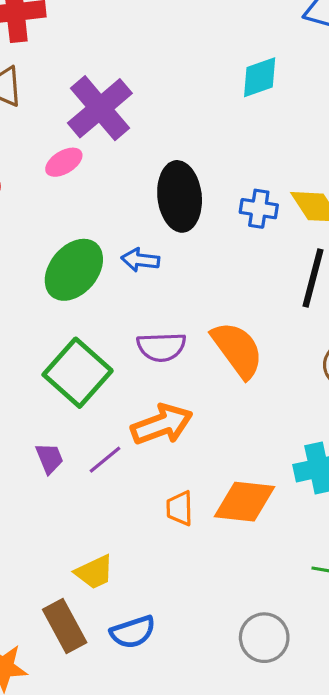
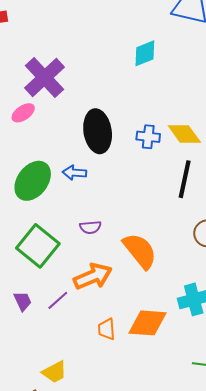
purple semicircle: (161, 347) -> (90, 227), size x0.7
orange semicircle: (237, 350) -> (140, 251), moved

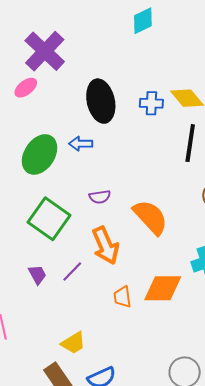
orange arrow: (93, 276) -> (105, 245), turned 93

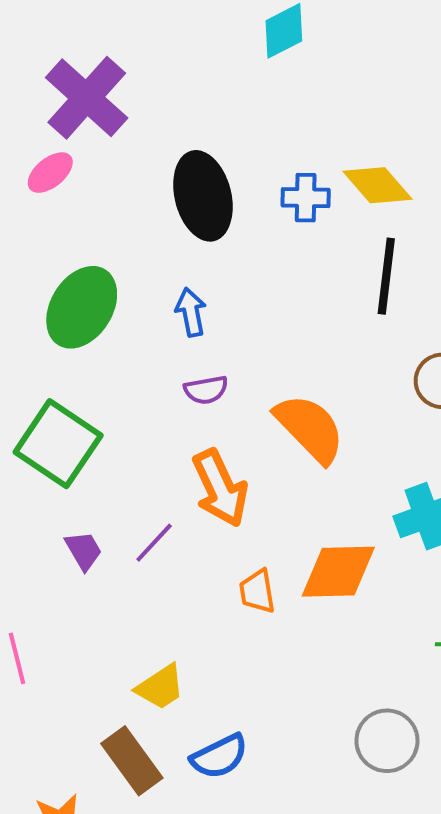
blue arrow: (81, 144) -> (191, 312), moved, turned 80
green square: (49, 219) -> (58, 444), moved

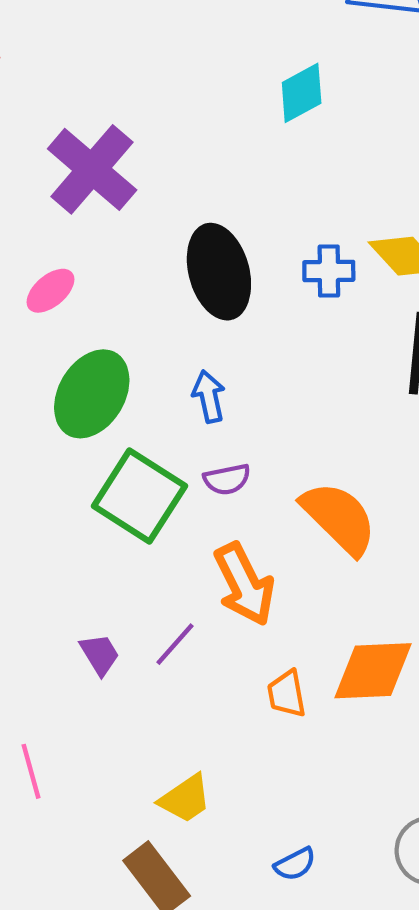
pink ellipse: (50, 173) -> (50, 291), moved
green square: (58, 444) -> (139, 496), moved
blue semicircle: (219, 756) -> (295, 864), moved, size x0.7

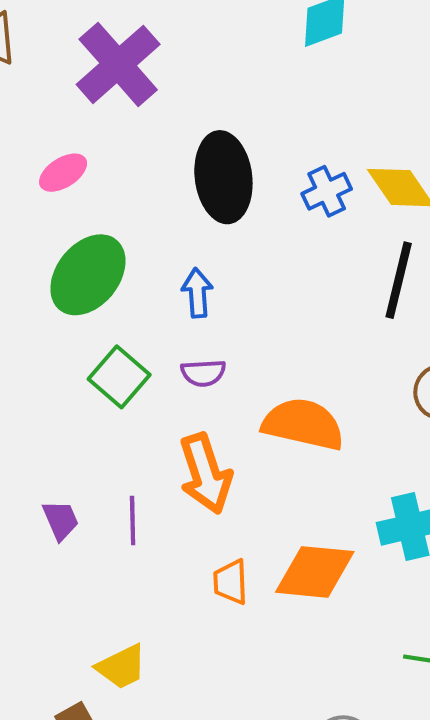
blue cross: (329, 271) -> (327, 191), turned -33
green square: (139, 496) -> (119, 377), size x0.7
orange semicircle: (339, 518) -> (303, 424), turned -40
purple line: (175, 644) -> (133, 521), turned -51

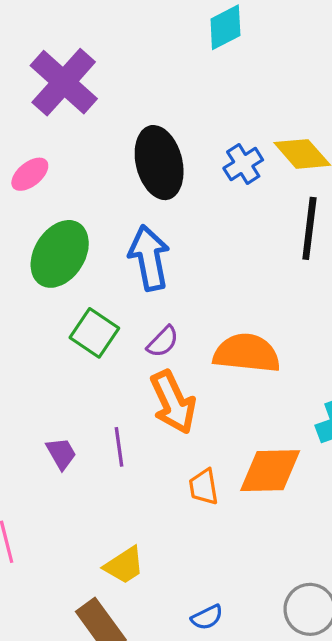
blue arrow: (197, 293) -> (149, 258), size x1.6
purple semicircle: (203, 373) -> (163, 342), moved, turned -36

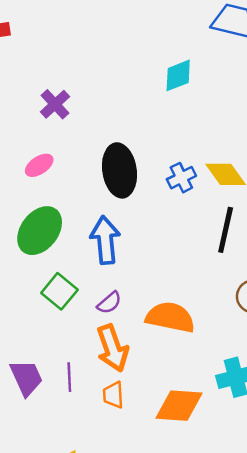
purple cross: (64, 82) -> (55, 104), size x0.6
pink ellipse: (30, 174) -> (39, 165), moved
purple trapezoid: (61, 453) -> (26, 378), size x1.5
orange trapezoid: (204, 487) -> (113, 395), moved

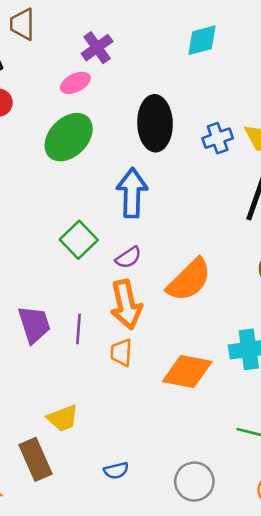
cyan diamond: (178, 75) -> (202, 40), moved
pink ellipse: (39, 165) -> (75, 83), moved
green ellipse: (40, 231) -> (69, 137), moved
orange semicircle: (170, 317) -> (189, 280), turned 117

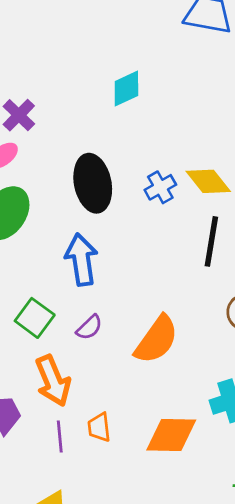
orange arrow: (126, 304) -> (53, 381), moved
purple line: (78, 329) -> (60, 437), moved

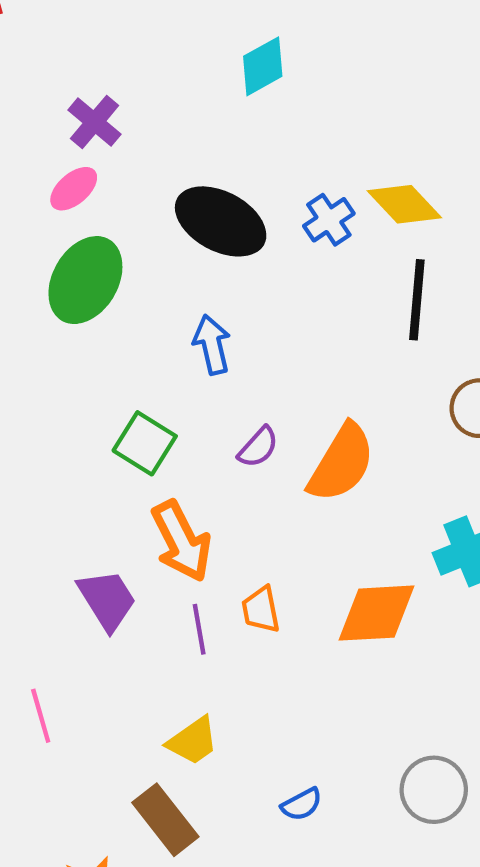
black ellipse: (93, 183) -> (221, 221), turned -46
blue arrow: (81, 260) -> (212, 345), size x0.7
purple semicircle: (89, 327) -> (258, 447), moved

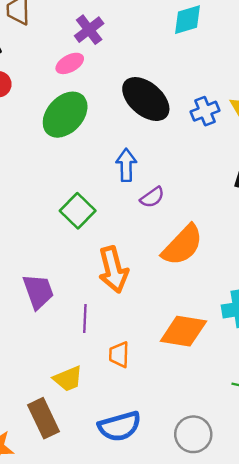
purple semicircle: (258, 447) -> (152, 197), moved
orange arrow: (181, 541) -> (113, 270), moved
orange trapezoid: (261, 610) -> (119, 355), moved
blue semicircle: (302, 804) -> (120, 426), size x1.8

